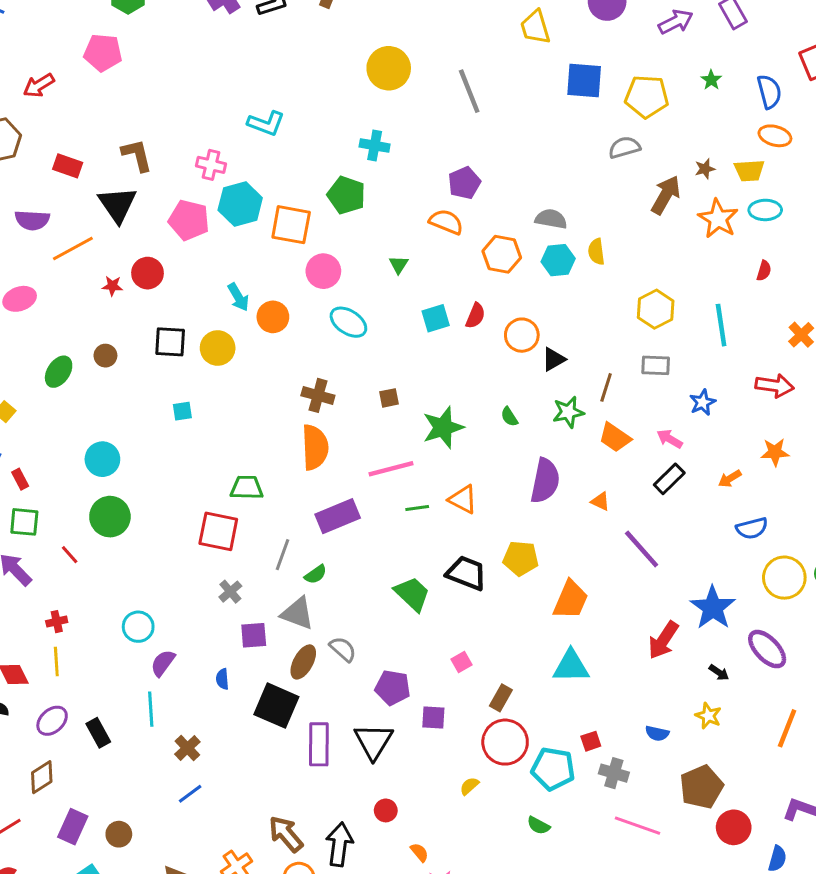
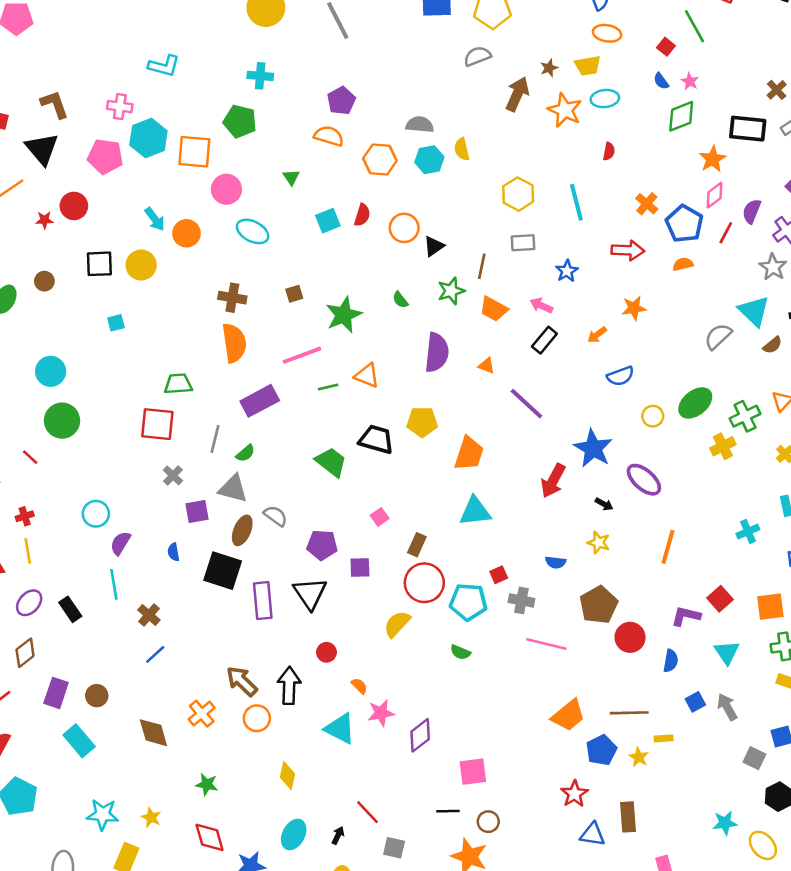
yellow circle: (784, 578) -> (653, 416), size x0.6
yellow semicircle: (469, 786) -> (397, 624), size x1.6

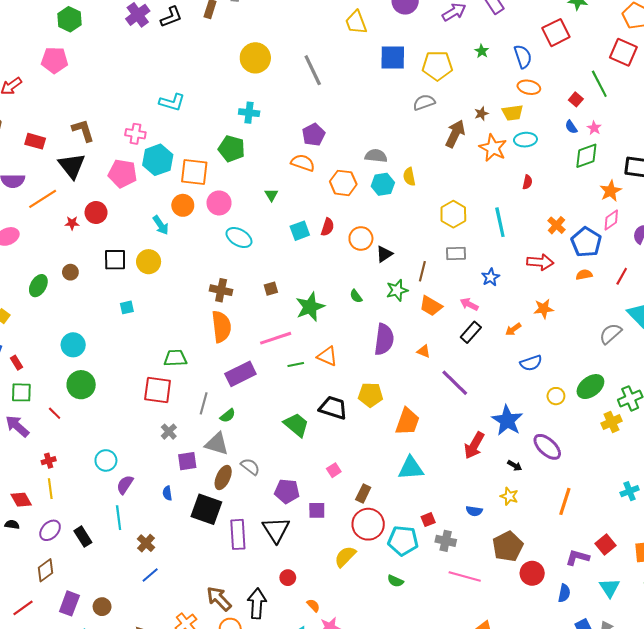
orange circle: (186, 233) -> (183, 205), moved
red line: (726, 233) -> (622, 276), moved

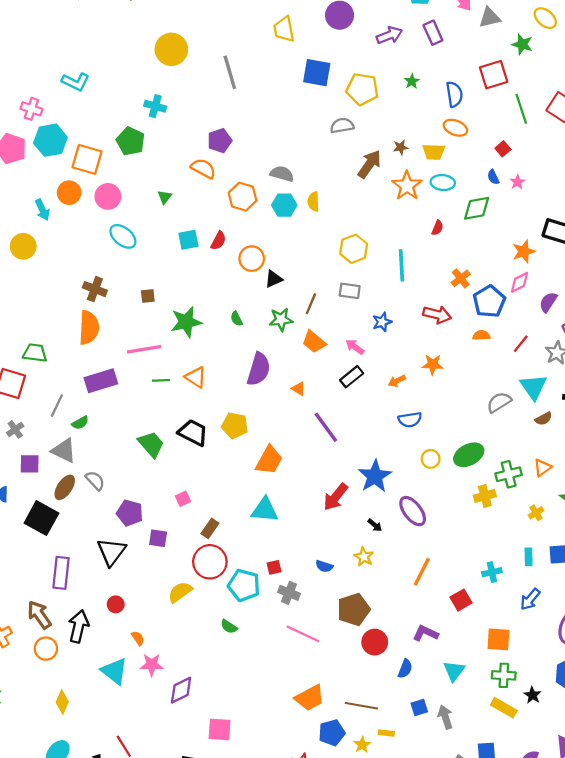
green line: (599, 84) -> (521, 109), moved
green diamond: (586, 156) -> (477, 208), moved
purple rectangle: (238, 534) -> (61, 573), moved
red square: (605, 544) -> (461, 600), moved

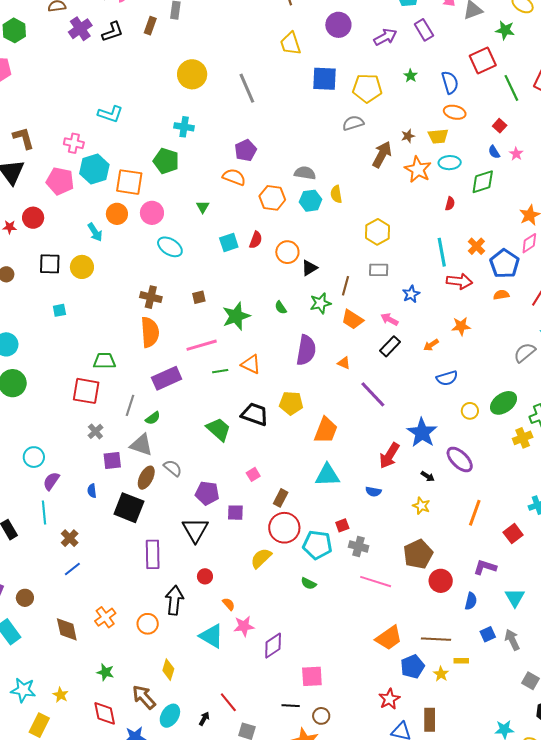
cyan line: (401, 265) -> (442, 252), moved
blue semicircle: (324, 566) -> (373, 492), moved
brown arrow: (39, 615) -> (144, 697), moved

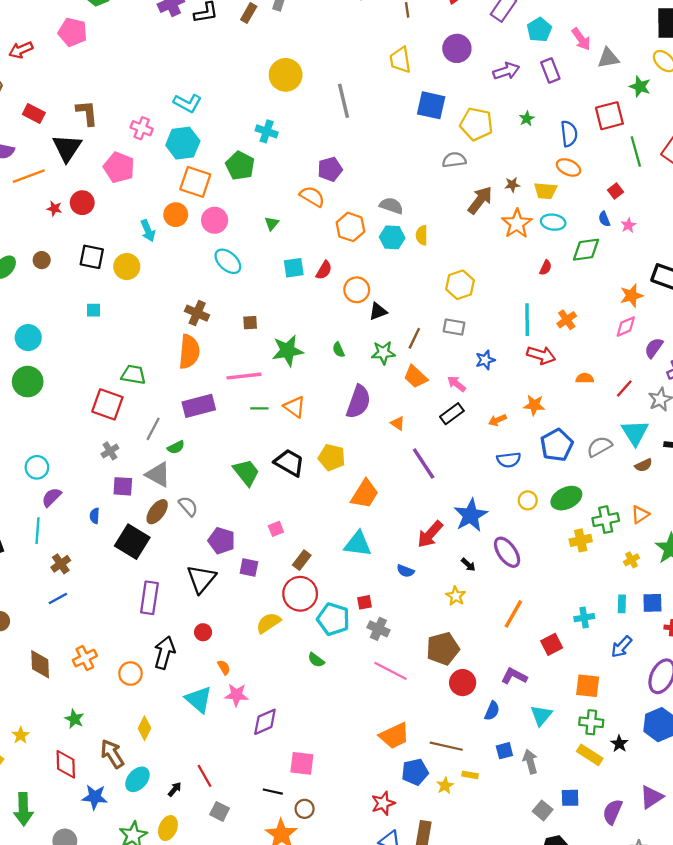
cyan hexagon: (94, 169) -> (183, 143), moved
blue pentagon: (504, 264) -> (557, 445), moved

